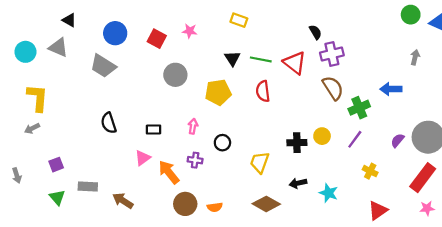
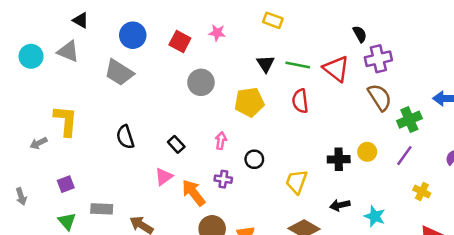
yellow L-shape: (38, 98) -> (66, 121), moved
black rectangle: (153, 130) -> (176, 144), turned 48

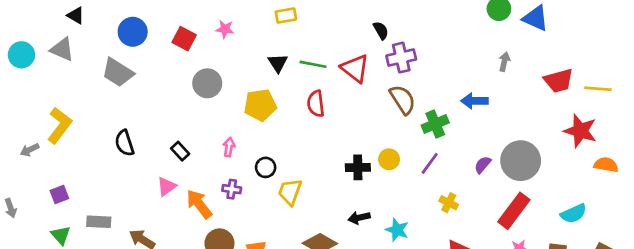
yellow rectangle: (273, 20) -> (286, 15), turned -30
yellow L-shape: (66, 121) -> (59, 125), turned 32
yellow trapezoid: (296, 182) -> (290, 192), moved

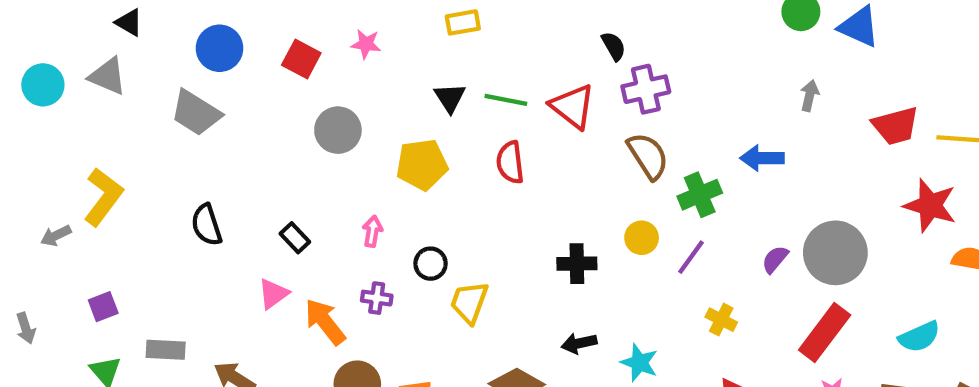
yellow circle: (389, 159) -> (642, 238), moved

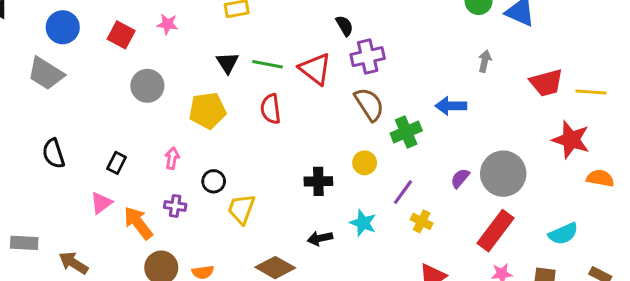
black rectangle: (295, 238) -> (117, 163), turned 70
purple line: (691, 257) -> (403, 192), moved
cyan star: (639, 363) -> (363, 223), moved

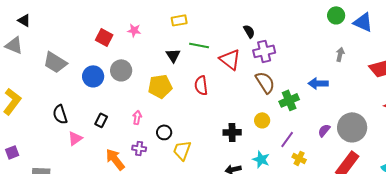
blue circle: (63, 27) -> (93, 76), moved
green line: (268, 64) -> (199, 45), moved
pink triangle: (101, 203) -> (75, 138), moved

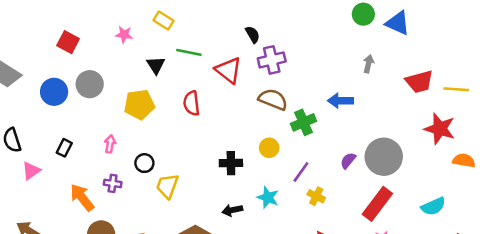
yellow rectangle: (179, 20) -> (163, 21), turned 42
pink star: (134, 30) -> (124, 35), moved
brown semicircle: (265, 82) -> (273, 99), turned -35

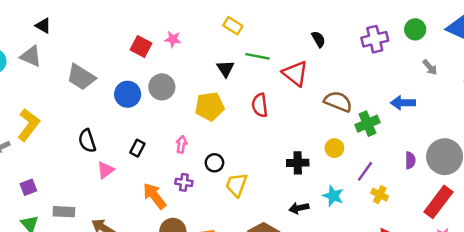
green circle: (363, 14) -> (415, 29), moved
pink star: (124, 35) -> (173, 39), moved
purple cross: (272, 60) -> (375, 39), moved
gray arrow: (368, 64) -> (430, 67), turned 126
purple semicircle: (348, 161) -> (410, 160), turned 140

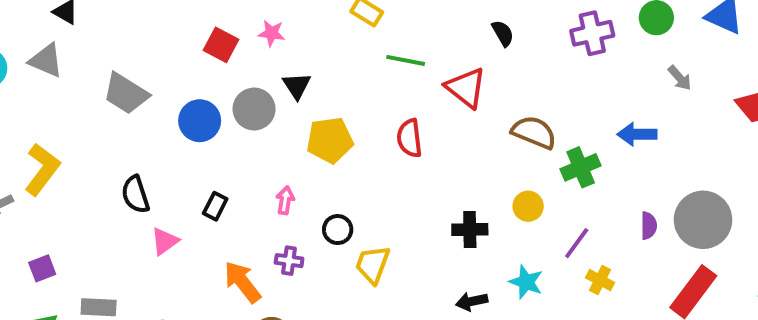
black triangle: (225, 69) -> (297, 86), moved

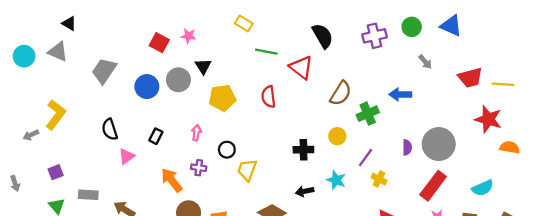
black semicircle: (503, 33) -> (323, 36), size x1.6
gray trapezoid: (126, 93) -> (104, 71), turned 92
brown semicircle: (534, 132) -> (341, 93), turned 100

